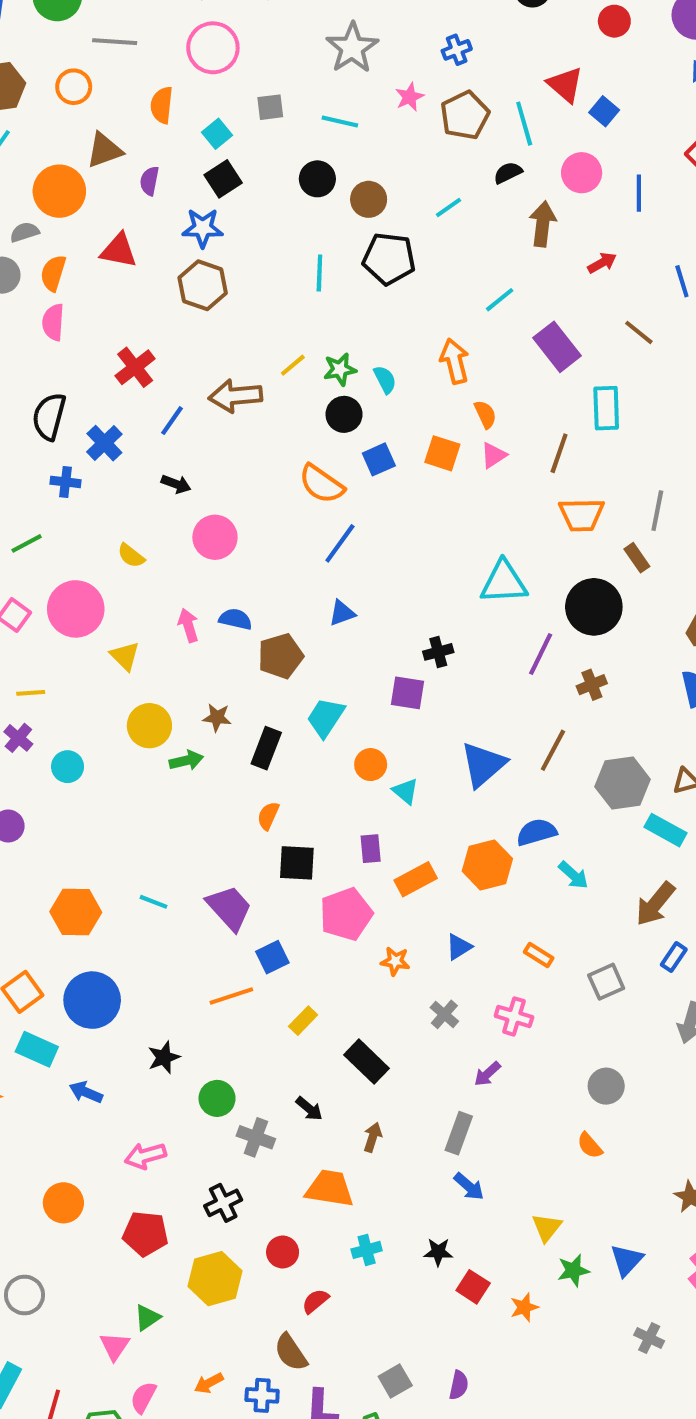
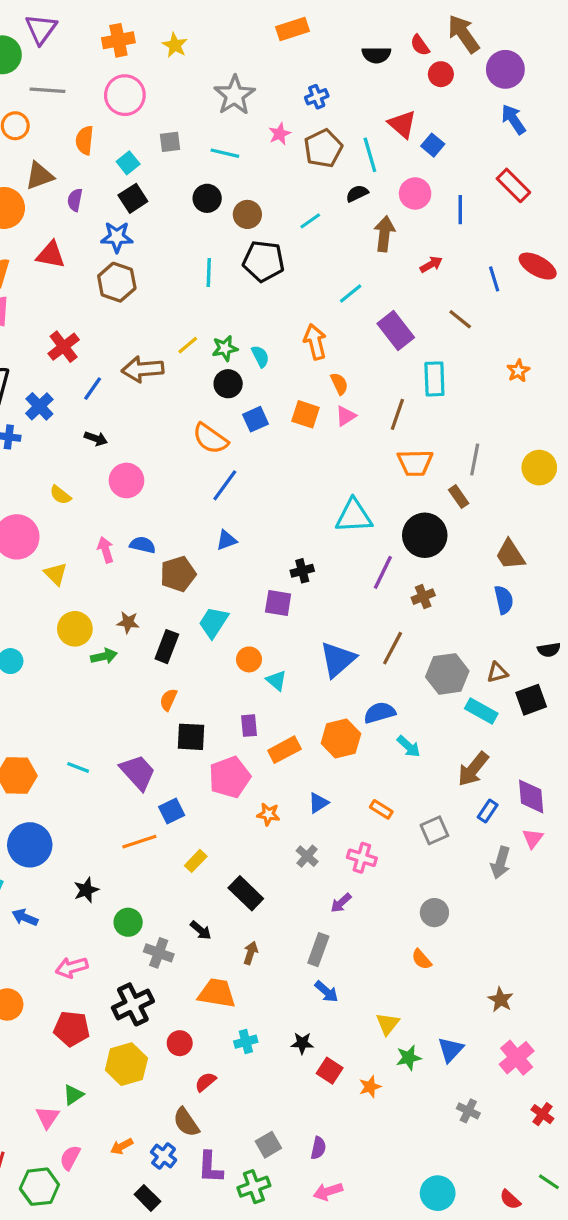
black cross: (223, 1203) -> (133, 1004), size x1.4
blue cross: (262, 1395) -> (164, 1156), turned 35

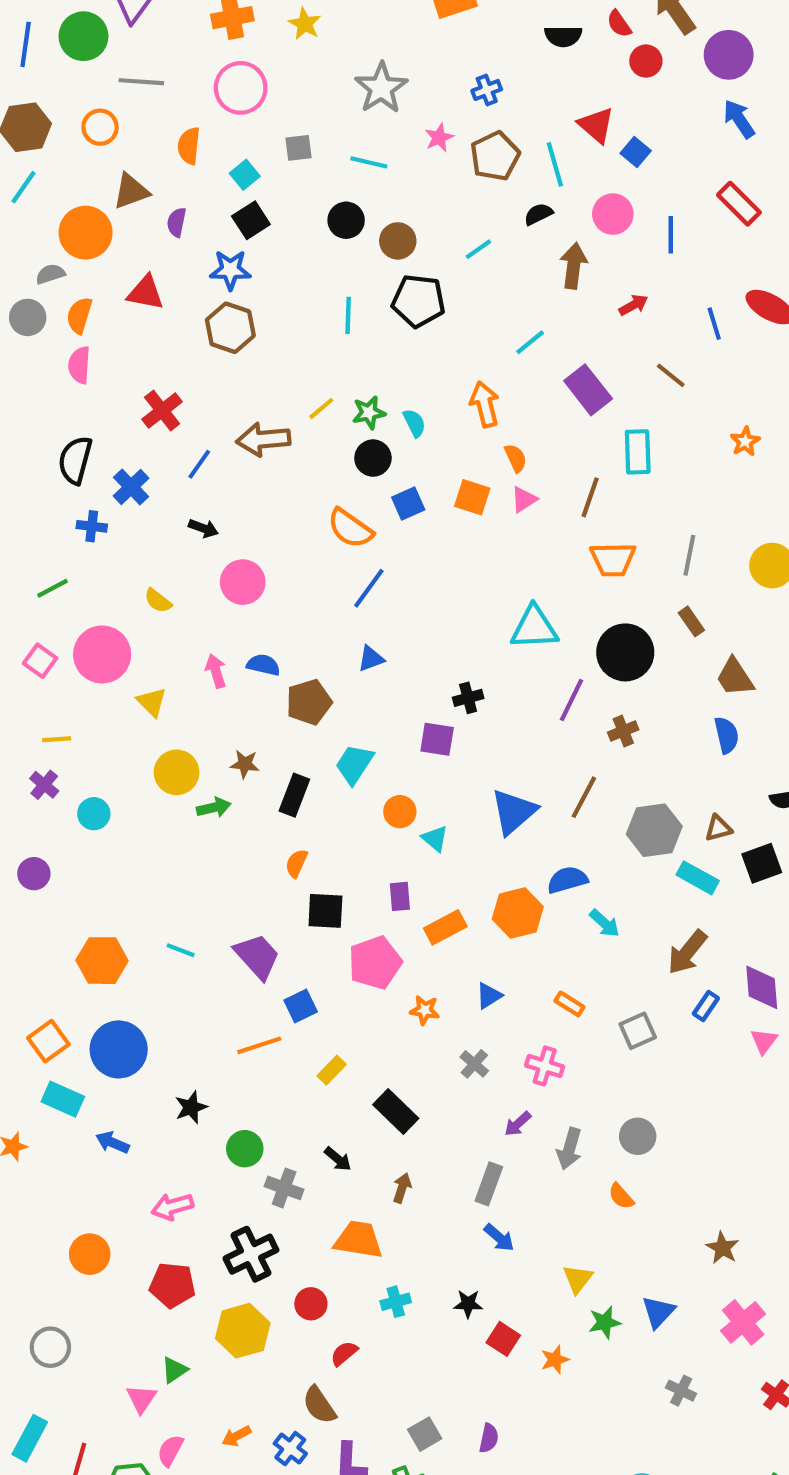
brown rectangle: (459, 497) -> (691, 621), moved
gray arrow: (501, 863) -> (569, 1149), moved

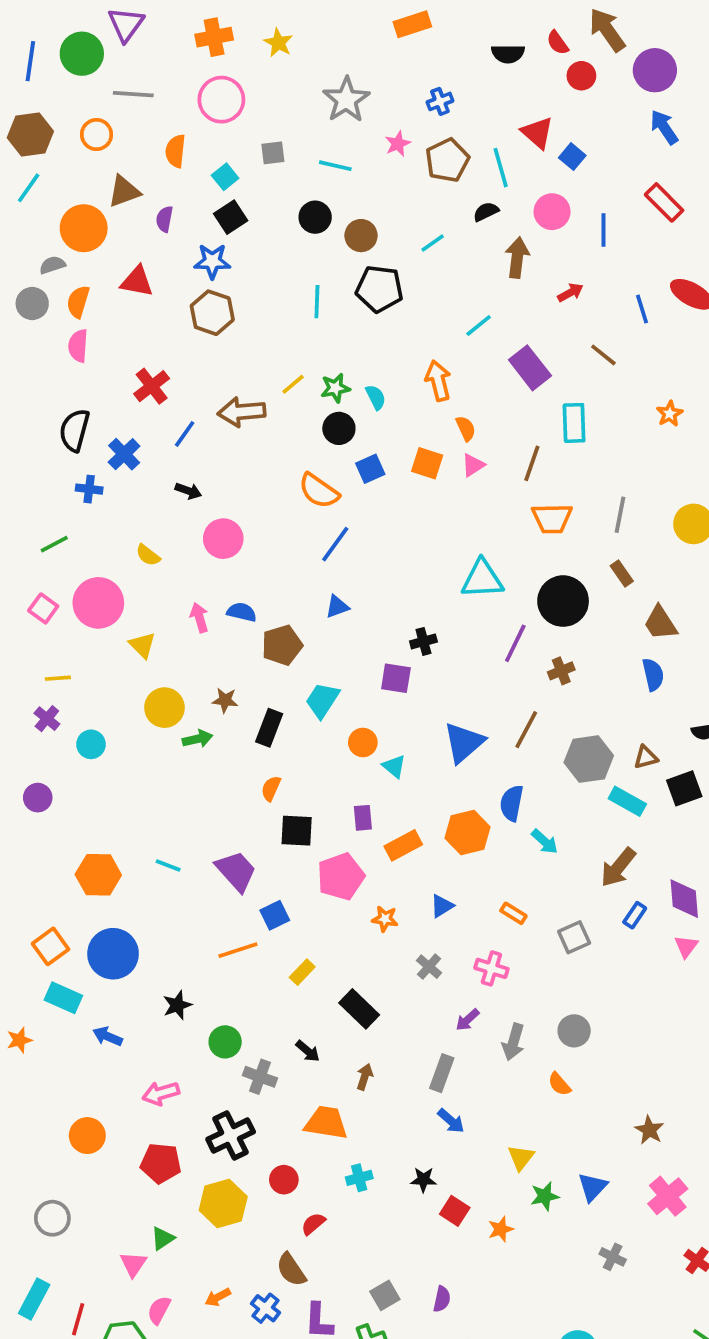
blue semicircle: (567, 880) -> (512, 803), turned -63

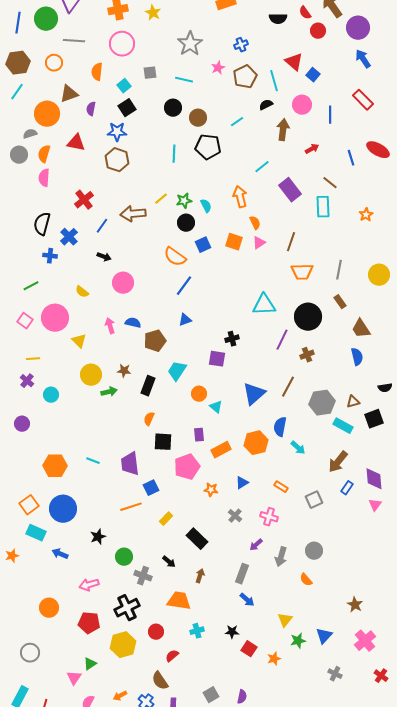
cyan rectangle: (574, 423) -> (323, 207), moved
purple trapezoid: (236, 871) -> (130, 464), turned -145

